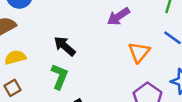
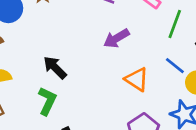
orange triangle: (139, 52) -> (137, 79), turned -40

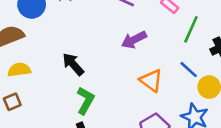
green L-shape: (47, 101) -> (85, 101), moved

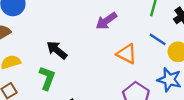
green L-shape: (85, 101) -> (47, 78), moved

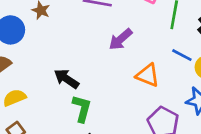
green L-shape: (47, 78) -> (82, 108), moved

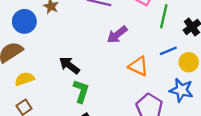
blue line: (182, 55) -> (168, 51), turned -54

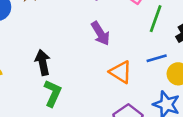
purple arrow: (117, 35) -> (100, 33), turned -90
black arrow: (69, 65) -> (43, 62), turned 35

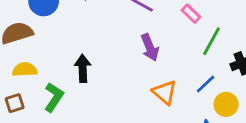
blue line: (157, 58) -> (206, 84), turned -36
green L-shape: (53, 93) -> (54, 97), moved

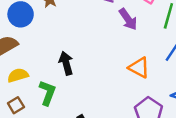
purple arrow: (150, 47) -> (128, 19), moved

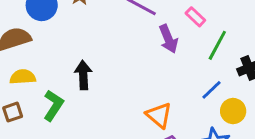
orange triangle: (139, 68) -> (159, 115), moved

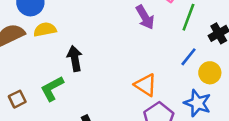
yellow semicircle: (23, 77) -> (45, 30), moved
green L-shape: (53, 105) -> (52, 89), turned -144

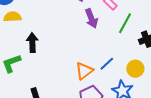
blue line: (189, 57) -> (107, 64), moved
orange triangle: (146, 85) -> (84, 71), turned 42

